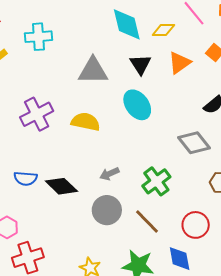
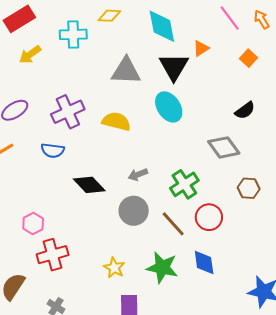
yellow diamond: (163, 30) -> (109, 16), moved
orange triangle: (180, 63) -> (201, 48), moved, size x0.7
black triangle: (140, 64) -> (174, 67), size x1.4
blue semicircle: (26, 178) -> (53, 150), moved
red circle: (196, 225) -> (209, 217), moved

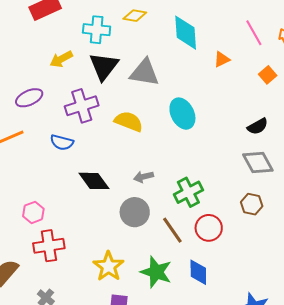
yellow arrow: (30, 54) -> (61, 59), moved
black triangle: (174, 67) -> (104, 66), moved
gray diamond: (224, 147) -> (258, 162), moved
yellow star: (114, 268) -> (108, 266), size x1.4

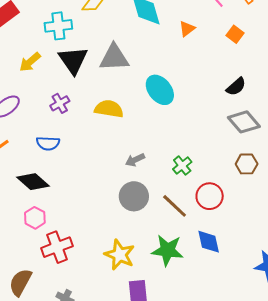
purple cross: (82, 106) -> (60, 103), size x0.6
black diamond: (94, 181) -> (33, 182), moved
green cross: (188, 192) -> (182, 166), size x0.7

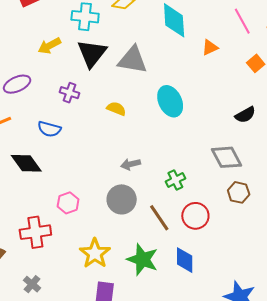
purple cross: (60, 103) -> (69, 93), turned 36
yellow semicircle: (109, 109) -> (116, 109), size x0.7
gray diamond: (244, 122) -> (227, 157), moved
pink hexagon: (35, 218) -> (68, 203), moved

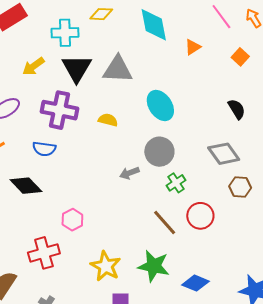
purple cross: (69, 93) -> (59, 110), size x1.8
black semicircle: (245, 115) -> (237, 109), turned -85
gray circle: (122, 199) -> (159, 152), moved
blue diamond: (185, 260) -> (195, 283), moved, turned -60

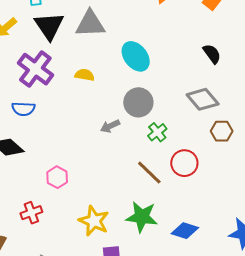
purple cross: (59, 110) -> (35, 69), turned 30
red cross: (44, 253) -> (31, 213), size x0.7

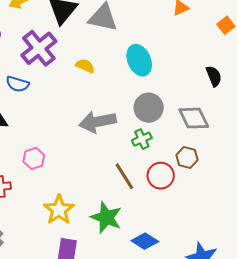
gray circle: (138, 102) -> (149, 108), moved
gray arrow: (110, 126) -> (98, 122), size x1.8
brown hexagon: (222, 131) -> (187, 158), moved

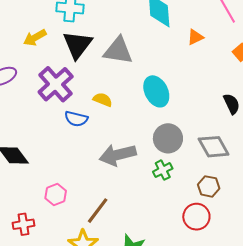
blue semicircle: (17, 84) -> (76, 119), moved
brown line: (124, 176) -> (98, 211), moved, turned 72
red circle: (161, 176) -> (196, 217), moved

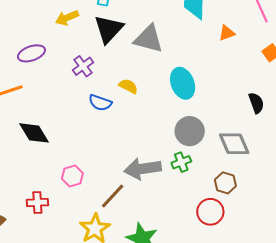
purple cross: (56, 84) -> (83, 66), size x0.6
gray arrow: (118, 155) -> (143, 169), moved

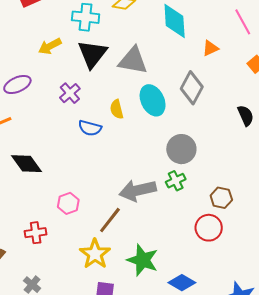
cyan ellipse: (183, 83) -> (153, 100), moved
yellow semicircle: (128, 86) -> (117, 109), turned -126
gray diamond: (234, 144) -> (192, 88), moved, turned 56

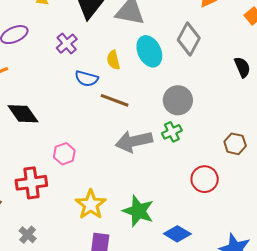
brown hexagon: (221, 198) -> (235, 144), moved
brown line: (110, 220) -> (115, 100), moved, turned 72
red cross: (36, 233) -> (31, 183), size x1.4

